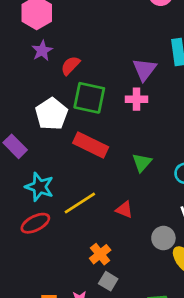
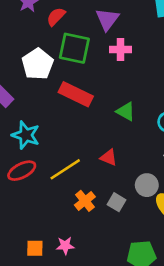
purple triangle: (145, 70) -> (107, 19), moved
green triangle: (142, 163) -> (126, 111), turned -42
yellow line: (80, 203) -> (65, 169), moved
gray square: (108, 281) -> (117, 202), moved

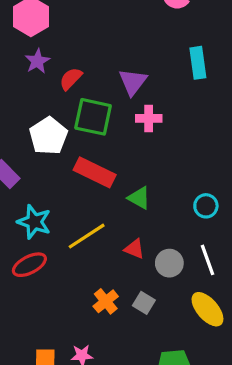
green triangle: (126, 111) -> (139, 198), moved
yellow line: (65, 169) -> (87, 236), moved
gray circle: (147, 185) -> (169, 263), moved

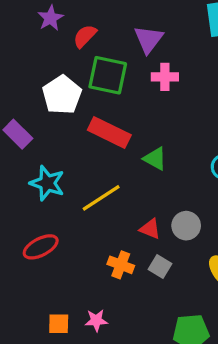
red triangle: (134, 249) -> (150, 229), moved
red ellipse: (29, 265) -> (41, 247), moved
orange cross: (106, 301) -> (121, 265), turned -30

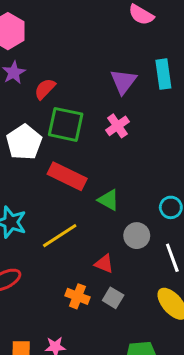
purple triangle: (149, 39) -> (123, 81), moved
pink cross: (165, 77) -> (117, 126), turned -35
gray circle: (186, 226) -> (137, 236), moved

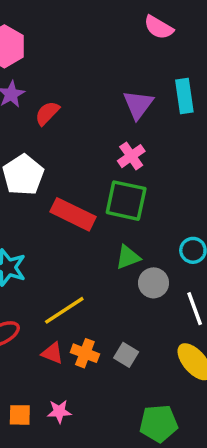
green square: (66, 124) -> (126, 201), moved
green triangle: (109, 200) -> (128, 257), moved, turned -50
yellow line: (60, 236) -> (64, 310), moved
red triangle: (104, 264) -> (52, 353), moved

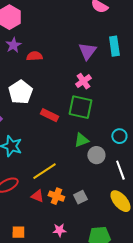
red semicircle: (47, 113) -> (34, 56), turned 42
red rectangle: (73, 214) -> (49, 115), size x0.7
gray square: (126, 355) -> (80, 197), turned 32
pink star: (59, 411) -> (59, 230), moved

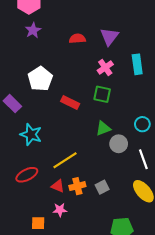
cyan rectangle: (114, 46) -> (137, 64), moved
red semicircle: (34, 56) -> (77, 39), moved
green square: (80, 107) -> (102, 94), size x0.7
orange cross: (56, 196) -> (77, 186), turned -35
pink star: (59, 230) -> (60, 210), moved

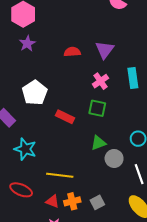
yellow line: (65, 160) -> (60, 175), turned 40
red ellipse: (27, 175) -> (21, 190), turned 50

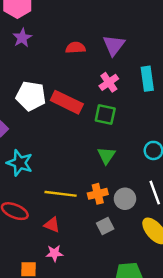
white pentagon: (35, 93) -> (31, 96), turned -30
red rectangle: (65, 117) -> (67, 102), moved, size x1.4
green triangle: (98, 143) -> (106, 155), turned -35
gray circle: (114, 158) -> (125, 199), moved
orange cross: (72, 201) -> (98, 194), moved

